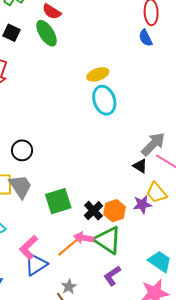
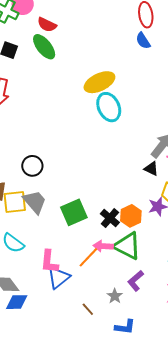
yellow ellipse: (98, 74) -> (99, 82), size x1.4
pink L-shape: (29, 247) -> (49, 262), turned -35
gray star: (69, 287) -> (115, 296), moved

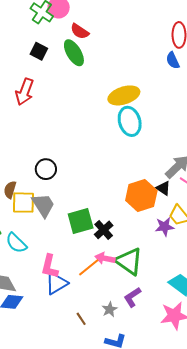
orange hexagon: (131, 216) -> (141, 195), moved, size x1.4
black cross: (110, 218) -> (104, 230), moved

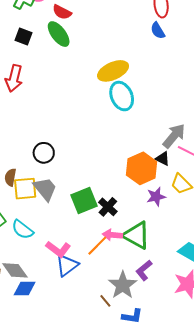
purple star: (165, 227) -> (156, 197), moved
pink L-shape: (50, 266) -> (58, 249), turned -60
gray star: (110, 309) -> (123, 285), size x1.8
brown line: (81, 319) -> (105, 301), moved

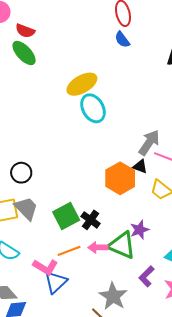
purple star: (156, 197) -> (140, 230), moved
orange line: (97, 246) -> (69, 251), moved, turned 30
purple L-shape: (144, 270) -> (147, 276), moved

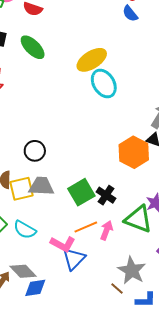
green ellipse: (24, 53) -> (33, 47), moved
gray trapezoid: (26, 208) -> (41, 186), turned -40
pink arrow: (98, 247) -> (106, 230), moved, turned 114

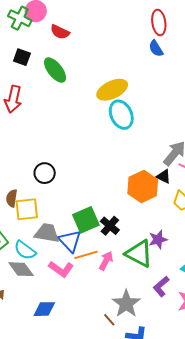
gray trapezoid: (41, 186) -> (47, 233), moved
blue triangle: (74, 259) -> (70, 241), moved, turned -35
gray diamond: (23, 271) -> (21, 269), moved
blue diamond: (35, 288) -> (44, 309), moved

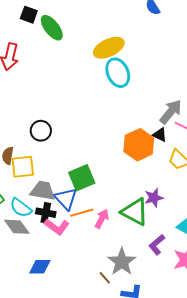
black square: (22, 57) -> (29, 15), moved
black cross: (110, 226) -> (46, 213), moved, turned -30

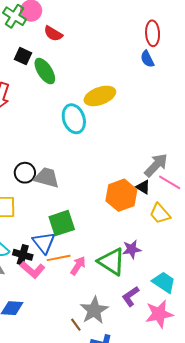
cyan ellipse: (118, 73) -> (74, 119), moved
gray trapezoid: (43, 191) -> (47, 178), moved

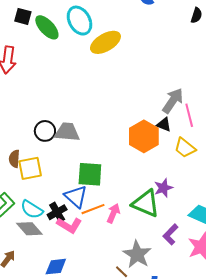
cyan ellipse: (74, 119) -> (79, 21), moved
pink line: (170, 182) -> (189, 115), turned 55
green square: (62, 223) -> (90, 174), turned 32
black cross: (23, 255) -> (57, 212), turned -36

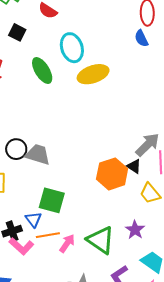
green ellipse: (47, 27) -> (42, 70), moved
purple star: (163, 188) -> (135, 230), moved, turned -30
blue triangle: (76, 197) -> (34, 219), size x0.7

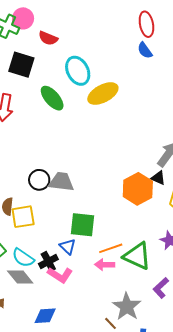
black square: (17, 32) -> (21, 65), size x1.5
orange line: (48, 235) -> (111, 248), moved
pink arrow: (67, 243) -> (105, 265), turned -114

